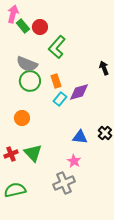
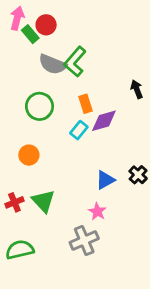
red circle: (40, 27) -> (46, 25), moved
gray semicircle: (27, 64) -> (53, 64), moved
orange rectangle: (56, 81) -> (85, 104), moved
blue triangle: (80, 137) -> (105, 180), turned -35

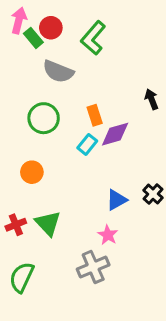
green L-shape: (75, 62) -> (93, 38), moved
green semicircle: (20, 250) -> (22, 277), turned -52

